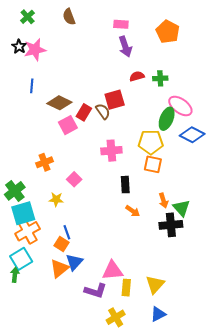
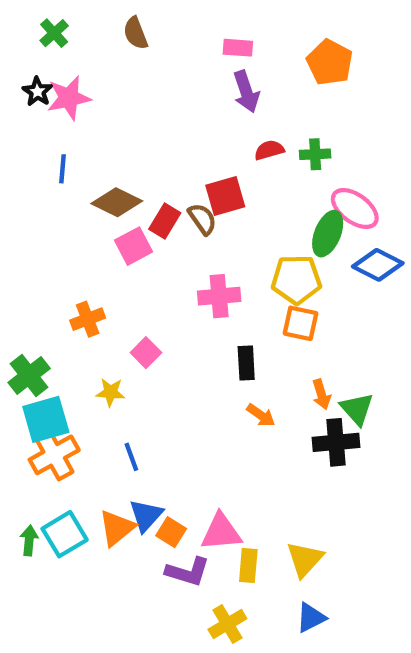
orange square: (61, 244) -> (171, 532), moved
cyan square: (21, 259) -> (65, 534), moved

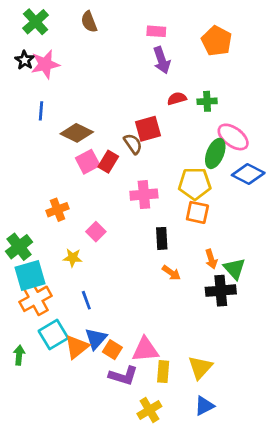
green cross: (54, 33) -> (36, 22), size x1.4
red rectangle: (165, 221) -> (108, 162), moved
cyan square: (65, 534) -> (53, 335), moved

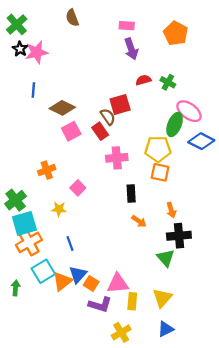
green cross: (36, 22) -> (17, 24), moved
green cross: (207, 101) -> (168, 82), turned 32
red rectangle: (108, 162) -> (100, 131), moved, turned -66
green triangle: (234, 269) -> (166, 258), moved

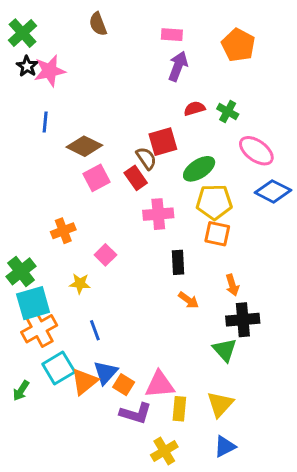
purple arrow: (131, 49) -> (178, 66), turned -140
green ellipse: (175, 125) -> (199, 169), moved, turned 35
green arrow: (16, 288) -> (21, 391), turned -152

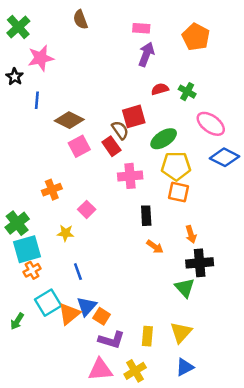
black star: (27, 66) -> (15, 77), moved
orange cross: (39, 329) -> (32, 270), size x0.6
pink triangle: (160, 385) -> (100, 370), moved

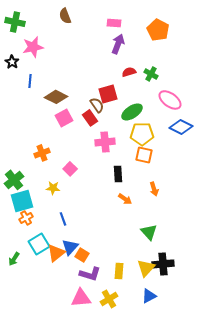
green cross: (18, 27) -> (15, 22), turned -36
black cross: (200, 263) -> (163, 264), moved

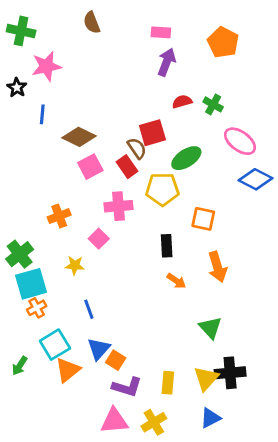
yellow pentagon: (142, 134) -> (162, 189), moved
pink cross: (105, 142) -> (119, 206), moved
orange arrow: (154, 189) -> (217, 267), size x1.5
orange triangle: (56, 253) -> (68, 370), moved

